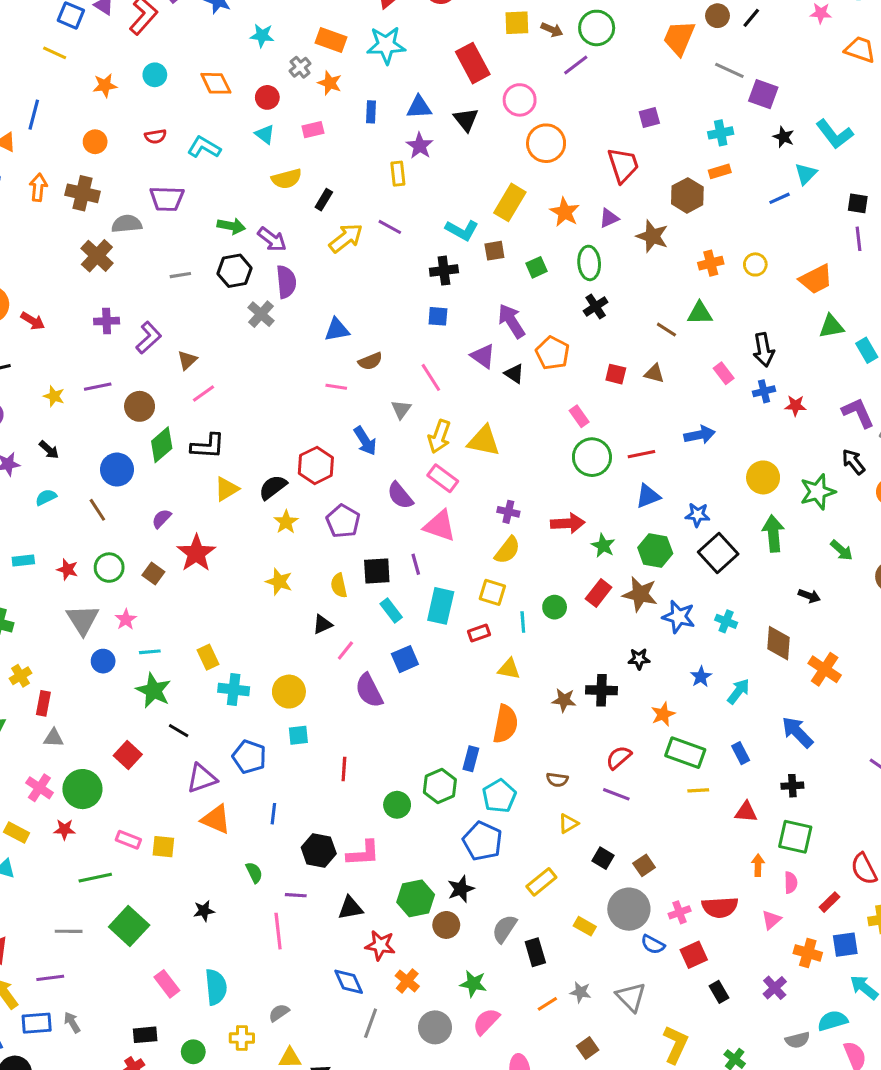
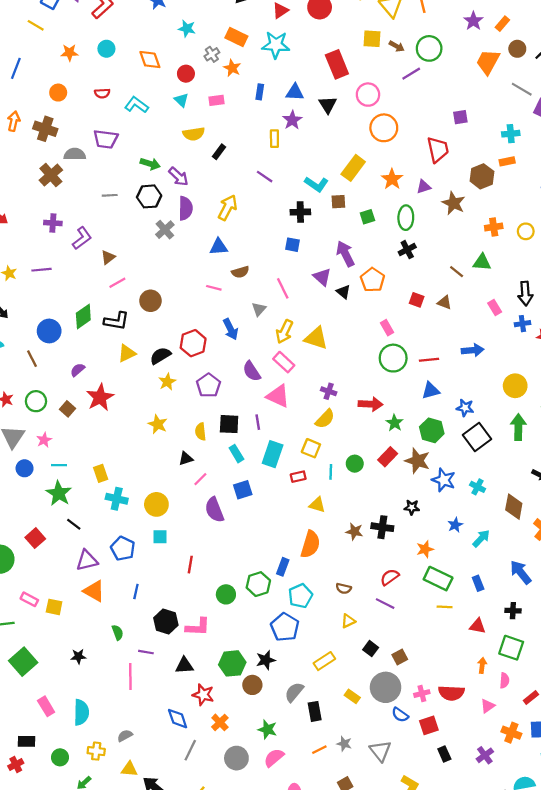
yellow arrow: (346, 238) -> (228, 208), moved, turned -30
brown circle: (140, 406) -> (150, 301), moved

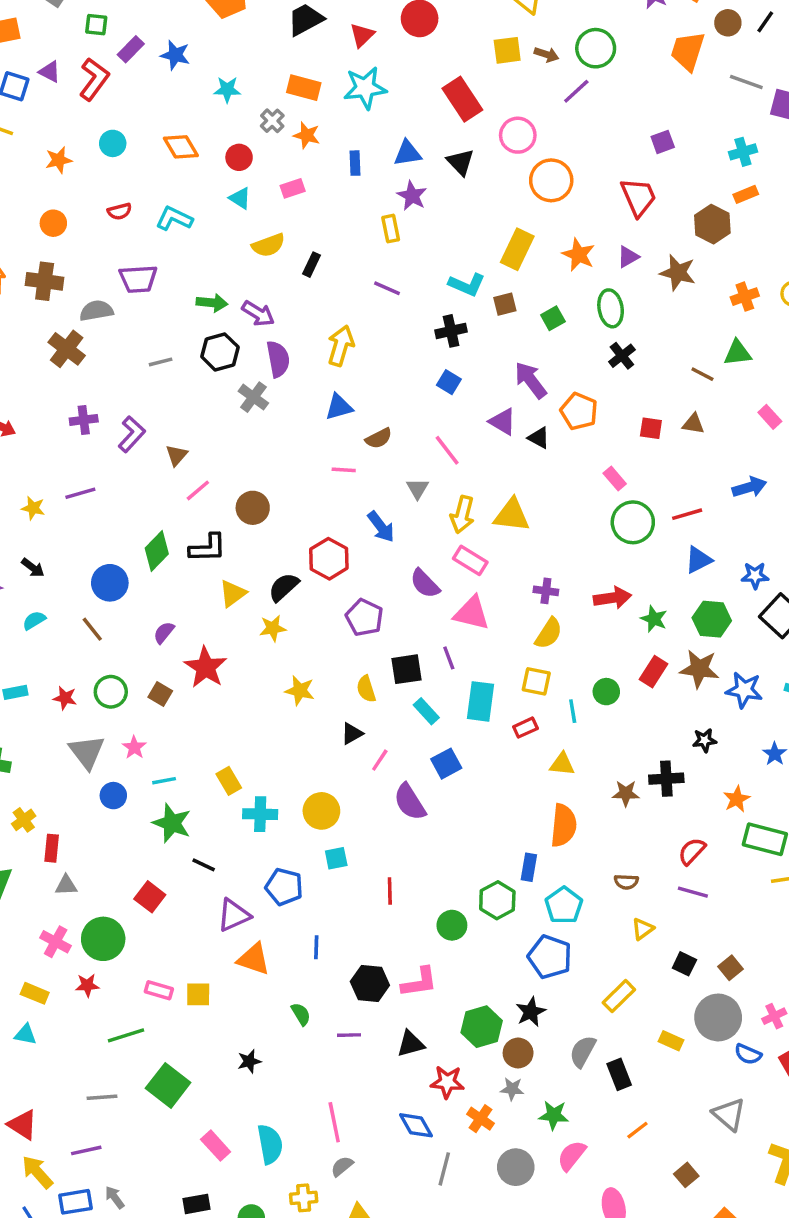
blue square: (293, 245) -> (449, 382), turned 32
yellow star: (167, 382) -> (273, 628), moved, turned 30
pink line: (130, 677) -> (334, 1122), moved
gray star: (344, 744) -> (512, 1089), moved

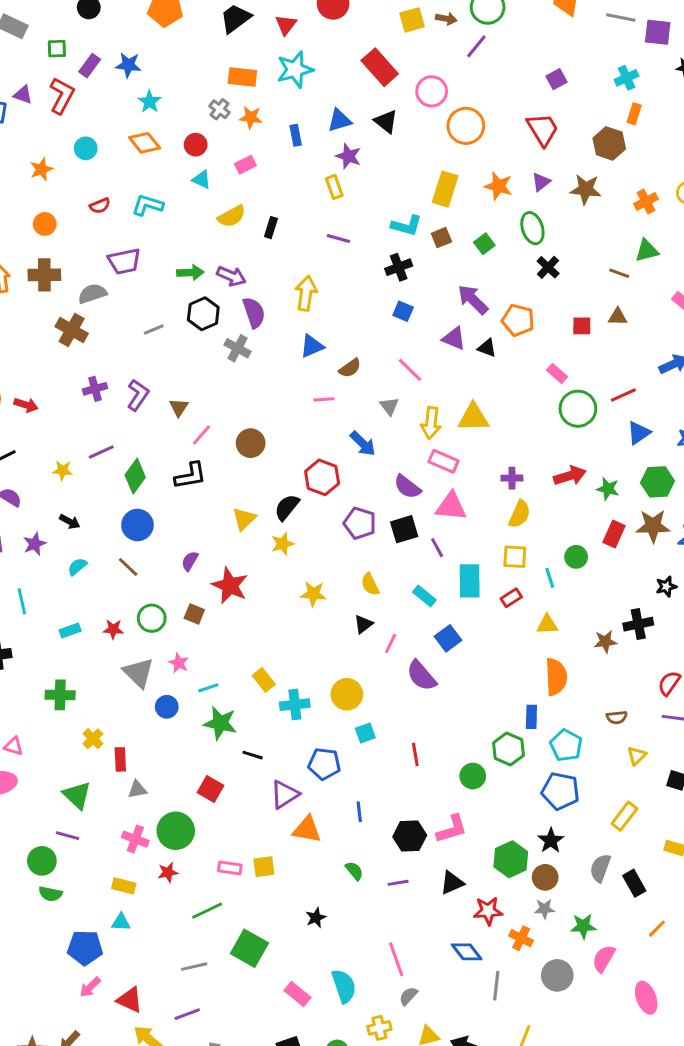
cyan star: (227, 90) -> (150, 102), moved, turned -30
orange rectangle: (746, 194) -> (634, 114), turned -42
black L-shape: (208, 548) -> (190, 476), moved
green diamond: (157, 551) -> (135, 476), moved
black square: (407, 669) -> (404, 529), moved

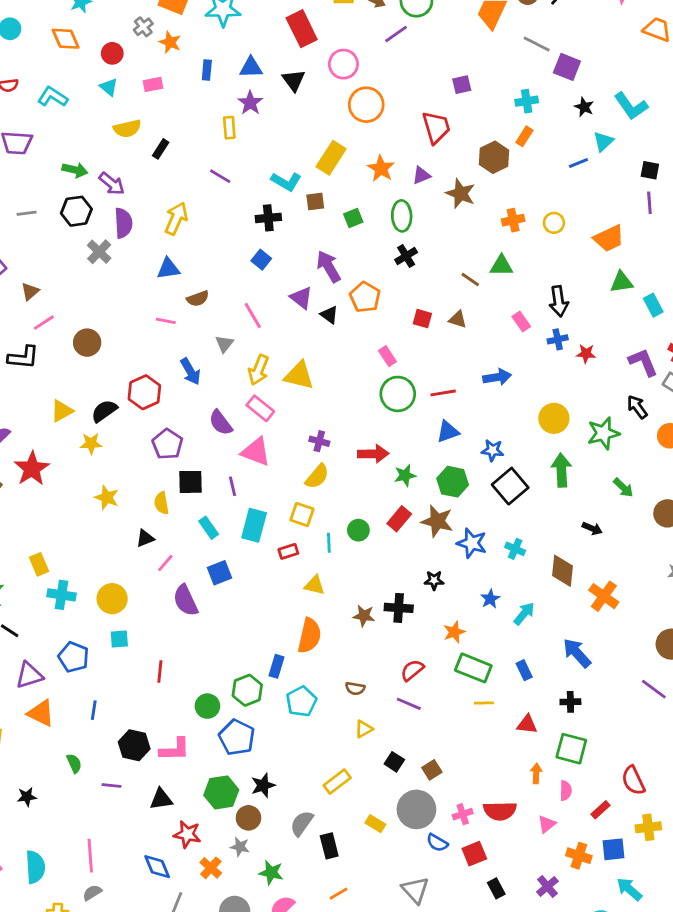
green star: (608, 489) -> (405, 475), turned 30
black square: (404, 529) -> (191, 482), moved
blue pentagon: (560, 791) -> (237, 737), moved

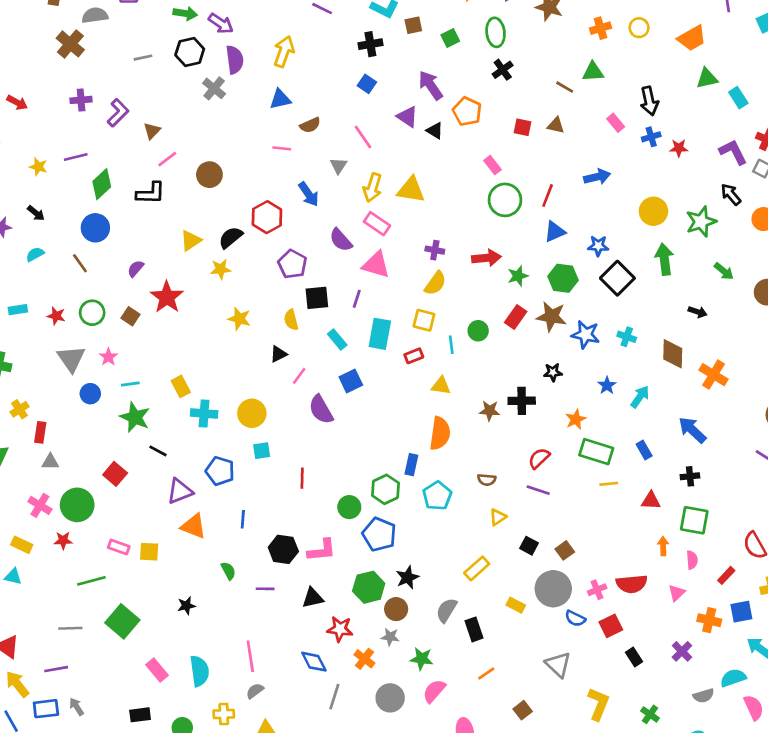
red line: (443, 393) -> (548, 196), turned -55
purple line: (233, 486) -> (357, 299), turned 36

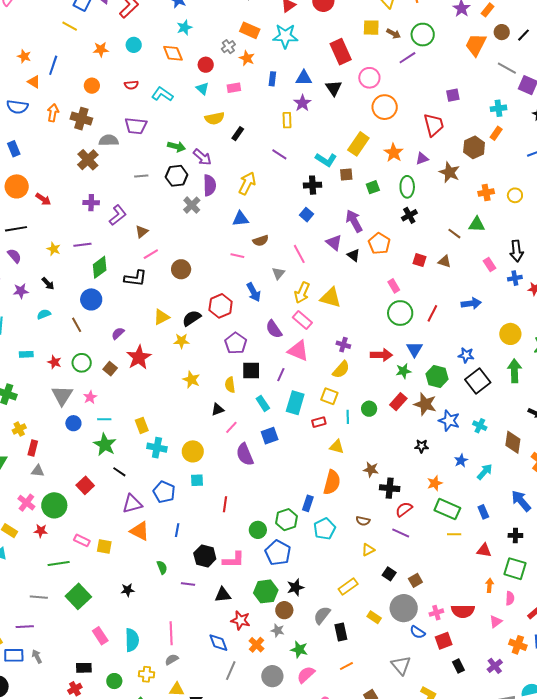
blue triangle: (555, 232) -> (414, 349), moved, turned -42
black cross: (522, 401) -> (390, 488), moved

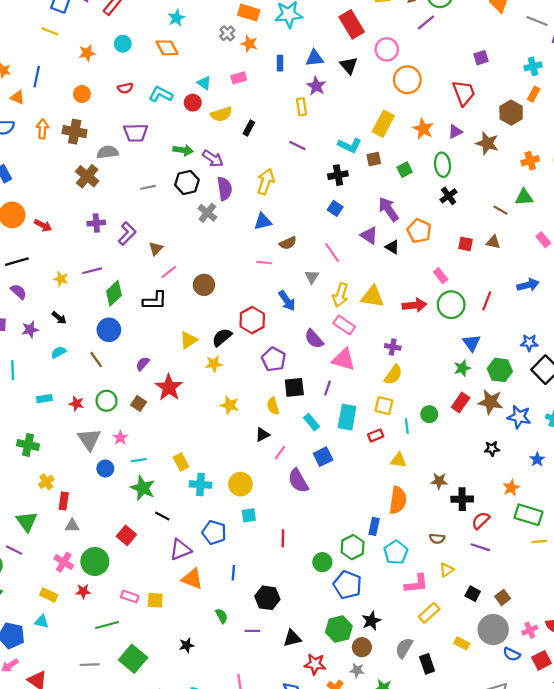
red circle: (206, 65) -> (193, 103), moved
red arrow: (381, 355) -> (415, 305), moved
pink L-shape: (234, 560) -> (416, 584), moved

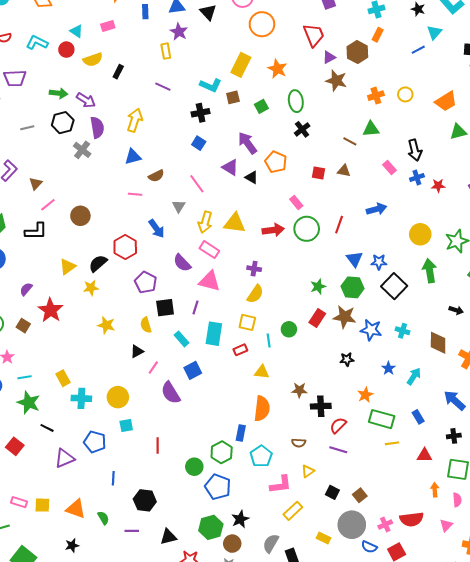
purple triangle: (455, 132) -> (329, 57), moved
blue triangle: (472, 343) -> (354, 259), moved
orange triangle: (192, 579) -> (76, 509), moved

